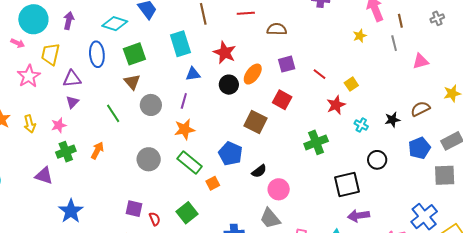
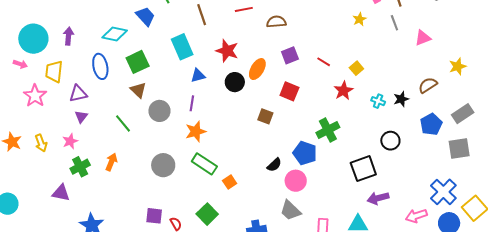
brown square: (255, 122) -> (265, 116), size x0.7
cyan cross: (361, 125) -> (378, 101), moved
blue pentagon: (230, 154) -> (305, 153), moved

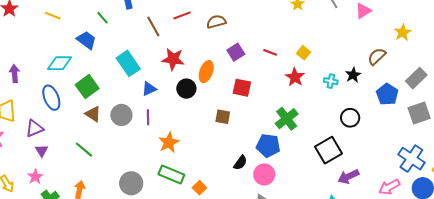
brown line: (202, 15) -> (153, 27), moved
gray circle: (159, 111) -> (121, 115), moved
orange star: (196, 131) -> (169, 143), moved

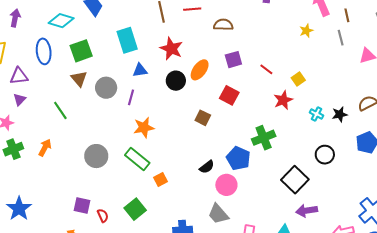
black square: (328, 150) -> (295, 180), turned -32

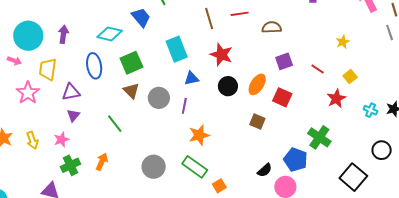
yellow star: (306, 31) -> (343, 42), moved
orange ellipse: (200, 70) -> (257, 84), moved
green cross: (264, 138) -> (319, 137), turned -30

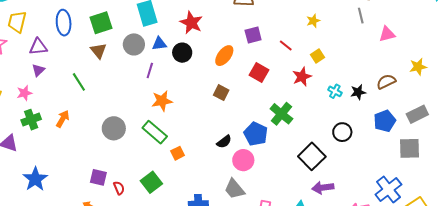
black circle: (228, 86) -> (182, 53), moved
red square: (282, 97) -> (259, 73), moved
gray circle: (159, 98) -> (134, 44), moved

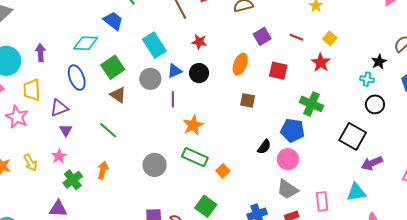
red star: (191, 23) -> (199, 42), size x0.7
cyan cross: (335, 91) -> (367, 79), moved

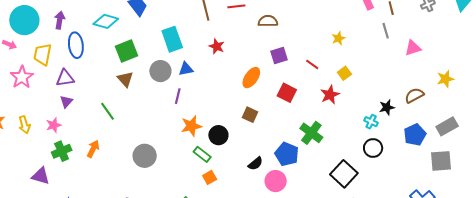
black circle: (199, 73) -> (218, 135), moved
blue ellipse: (77, 78) -> (76, 45), moved
green rectangle: (195, 157) -> (202, 154), moved, size x0.7

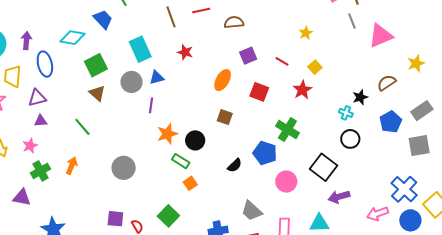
pink triangle: (413, 48) -> (381, 36), size x1.5
purple triangle: (66, 101) -> (41, 121), turned 48
pink circle: (276, 181) -> (286, 182), moved

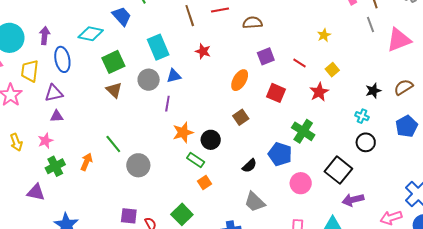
black star: (360, 97) -> (373, 91), moved
brown square: (225, 117) -> (241, 117), turned 35
green line: (82, 127) -> (113, 144), moved
gray trapezoid: (252, 211) -> (255, 202), moved

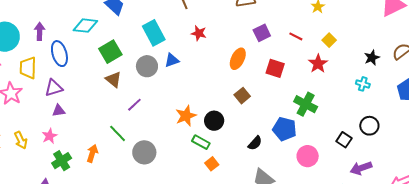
purple line: (167, 104) -> (134, 105), moved, turned 42
black circle: (366, 142) -> (369, 126), moved
black square: (338, 170) -> (344, 140), size x0.6

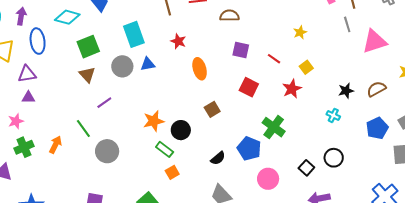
purple square: (262, 33) -> (241, 50), turned 30
orange ellipse: (238, 59) -> (200, 69), moved, turned -50

